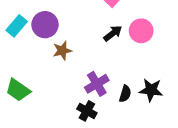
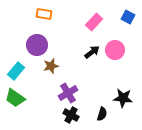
cyan rectangle: (17, 26) -> (16, 71), moved
purple cross: (97, 84) -> (68, 93), moved
black semicircle: (125, 94) -> (102, 114), moved

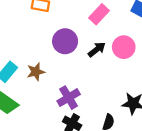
purple circle: (37, 45) -> (65, 41), moved
brown star: (51, 66) -> (36, 72), moved

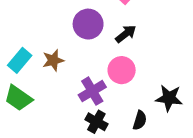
pink circle: (124, 47) -> (122, 70), moved

